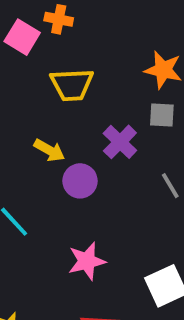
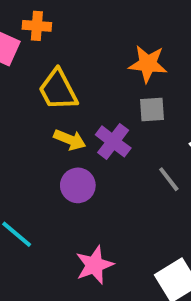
yellow trapezoid: (72, 85) -> (58, 90), turned 72
yellow arrow: (49, 150) -> (70, 140), moved

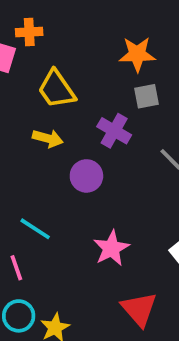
yellow arrow: (70, 140) -> (48, 138), moved

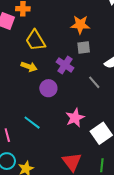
cyan line: (35, 229) -> (32, 123), moved
pink star: (111, 248) -> (75, 118), moved

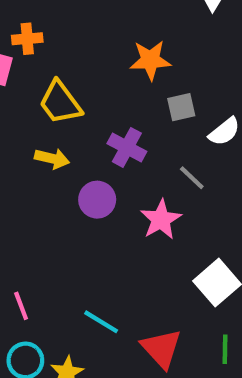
gray square: (84, 48) -> (181, 107), moved
pink star: (75, 118) -> (161, 220), moved
cyan line: (32, 123) -> (101, 322), moved

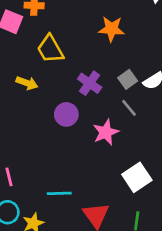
gray square: (181, 107) -> (128, 79), moved, turned -30
yellow arrow: (52, 158) -> (27, 83), moved
cyan line: (101, 322) -> (59, 193), turned -40

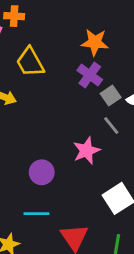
purple cross: (90, 83) -> (90, 75), moved
purple circle: (66, 114) -> (42, 172), moved

